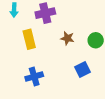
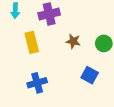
blue square: (83, 69) -> (90, 75), turned -35

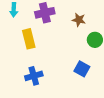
brown star: (73, 41) -> (79, 20), moved

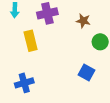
blue cross: (34, 76) -> (24, 83), moved

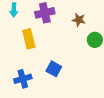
blue square: (86, 72) -> (54, 69), moved

